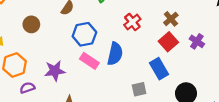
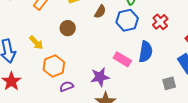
blue hexagon: (84, 34) -> (127, 20), moved
purple star: (55, 71) -> (100, 77), moved

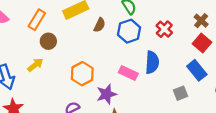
brown circle: (68, 28) -> (48, 41), moved
yellow arrow: (36, 43) -> (35, 65), turned -77
orange hexagon: (54, 66) -> (82, 74), moved

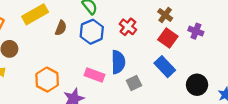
gray square: (180, 93) -> (134, 83), moved

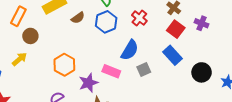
brown semicircle: (61, 28) -> (78, 18), turned 32
blue semicircle: (118, 62) -> (130, 50), turned 30
pink rectangle: (94, 75) -> (111, 71), moved

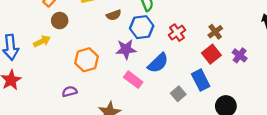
gray square: (144, 70) -> (178, 94), moved, turned -32
purple star: (88, 83) -> (126, 49), moved

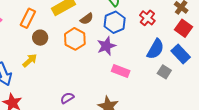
orange hexagon: (87, 60) -> (75, 39), moved
blue semicircle: (158, 63) -> (156, 49), moved

